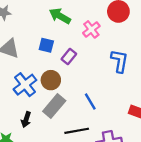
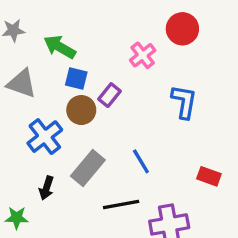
green arrow: (60, 16) -> (60, 47), moved
brown circle: (51, 80) -> (81, 110), moved

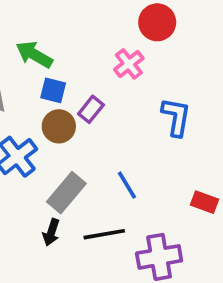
red circle: (182, 29) -> (157, 22), moved
black arrow: (46, 188) -> (51, 232), moved

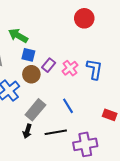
pink cross: (129, 64) -> (70, 68), moved

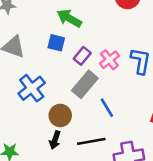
green arrow: (18, 36) -> (69, 18), moved
brown circle: (31, 74) -> (60, 115), moved
gray rectangle: (35, 110) -> (85, 84), moved

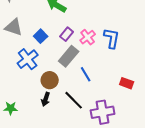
blue square: (56, 43) -> (41, 36), moved, turned 32
black line: (91, 141) -> (74, 100), turned 55

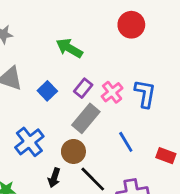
blue cross: (28, 59) -> (29, 142), moved
blue line: (86, 74) -> (126, 142), moved
brown circle: (50, 80) -> (73, 151), moved

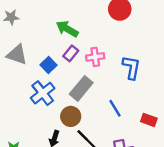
purple rectangle: (83, 88) -> (71, 53), moved
pink cross: (112, 92) -> (95, 57), moved, turned 30
blue cross: (29, 142) -> (43, 93), moved

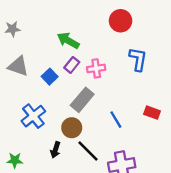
blue L-shape: (131, 67) -> (138, 59), moved
blue cross: (43, 93) -> (33, 116), moved
red rectangle: (149, 120) -> (152, 113), moved

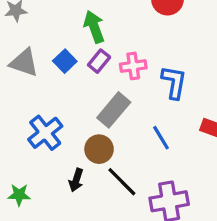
green arrow: (68, 41) -> (94, 27), turned 40
blue L-shape: (138, 59) -> (174, 82), moved
blue square: (50, 77) -> (65, 61), moved

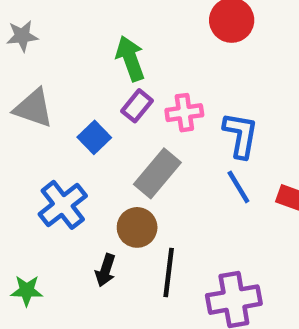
blue square: (65, 61) -> (94, 137), moved
blue line: (161, 138) -> (238, 187), moved
black line: (122, 182) -> (169, 273), turned 52

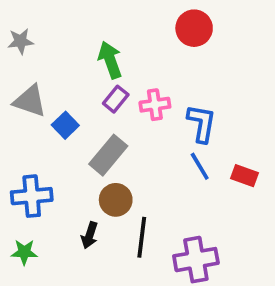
blue square: (94, 137) -> (65, 125), moved
gray rectangle: (157, 173) -> (108, 155), moved
blue cross: (63, 205) -> (32, 196), moved, turned 33

